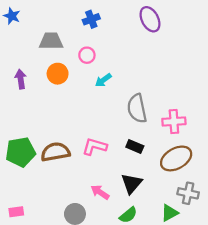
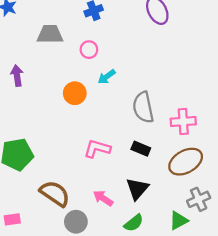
orange circle: (58, 74) -> (75, 93), moved
brown semicircle: (55, 152) -> (55, 193), moved, turned 44
gray cross: (188, 193) -> (199, 199), turned -36

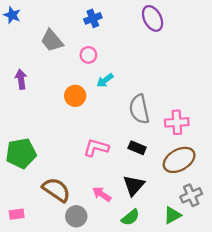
gray trapezoid: (50, 34) -> (52, 41), turned -130

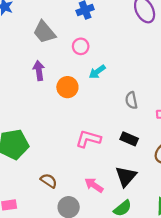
purple arrow: (21, 79) -> (39, 71), moved
gray semicircle: (139, 109) -> (131, 100), size x0.6
brown semicircle: (56, 190) -> (49, 181), size x0.6

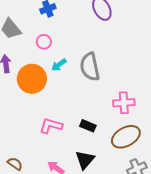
orange circle: (67, 87) -> (32, 79), size x1.5
gray semicircle: (131, 100) -> (90, 67), moved, size x1.8

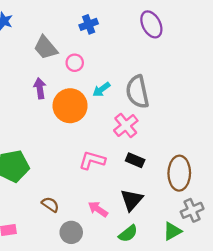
pink circle: (44, 42) -> (75, 63), moved
pink cross: (124, 103) -> (126, 125), moved, turned -35
brown ellipse: (126, 137) -> (179, 173), turned -60

